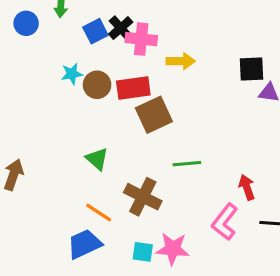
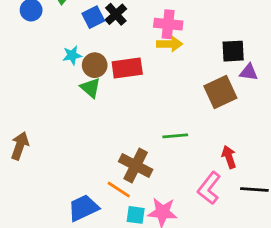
pink cross: (141, 39) -> (168, 24), moved
brown square: (154, 115) -> (220, 92), moved
green triangle: (97, 159) -> (90, 88), moved
orange line: (99, 212) -> (119, 190), moved

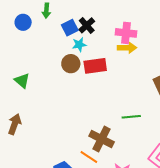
cyan star: (72, 55) -> (79, 45), moved
green triangle: (90, 88) -> (22, 81), moved

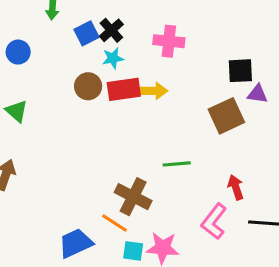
blue circle: (23, 22) -> (18, 52), moved
cyan star: (79, 45) -> (113, 58), moved
yellow arrow: (127, 48) -> (153, 91), moved

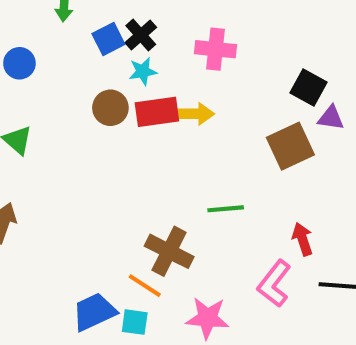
black square: (240, 71) -> (309, 88), turned 32
cyan square: (133, 251) -> (135, 322), moved

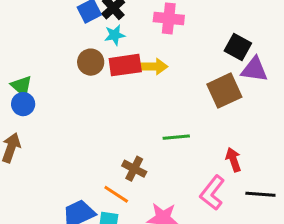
blue circle: (19, 63) -> (23, 104), moved
purple triangle: (331, 118) -> (254, 70), size x1.4
brown cross: (169, 251) -> (134, 169), size x0.7

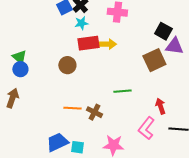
brown circle: (91, 62) -> (67, 65), moved
orange line: (116, 194) -> (72, 108), moved, turned -30

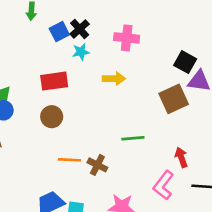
red rectangle: (88, 43) -> (54, 81), moved
brown circle: (67, 65) -> (52, 117), moved

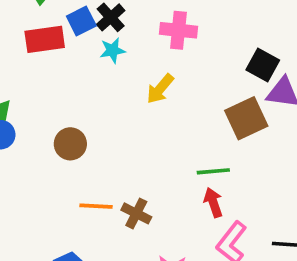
yellow arrow: (114, 79) -> (160, 89), turned 130
red rectangle: (54, 81) -> (45, 39), moved
green line: (133, 138) -> (213, 171), moved
red arrow: (181, 157) -> (213, 202), moved

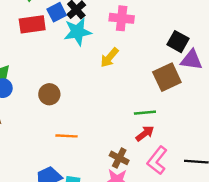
cyan star: (112, 50) -> (78, 32), size x1.6
red arrow: (213, 202) -> (145, 133), turned 72
brown cross: (136, 213) -> (119, 158), moved

